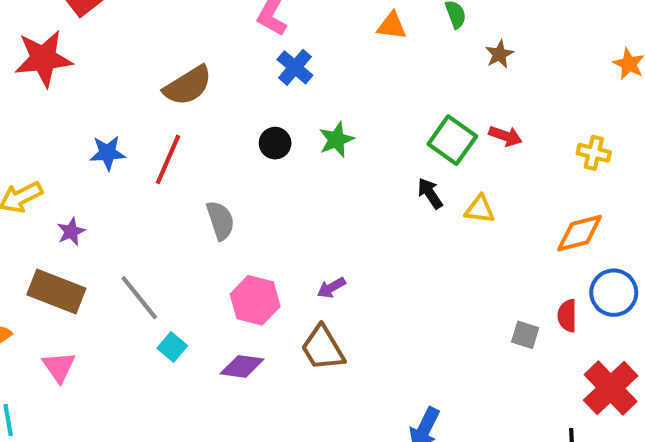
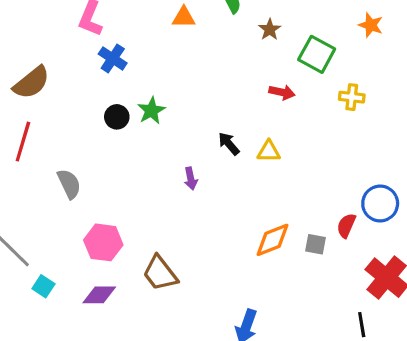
green square: (452, 140) -> (317, 54), moved
black circle: (275, 143) -> (117, 117), moved
orange diamond: (580, 233) -> (273, 240), moved
purple arrow: (331, 288) -> (191, 179), moved, turned -65
red semicircle: (567, 316) -> (346, 226), turned 30

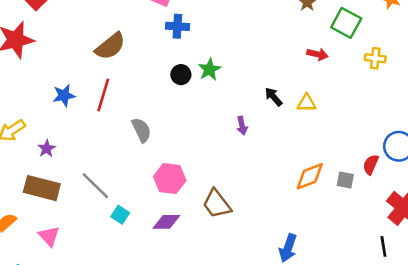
blue cross: (113, 58) -> (177, 26), turned -30

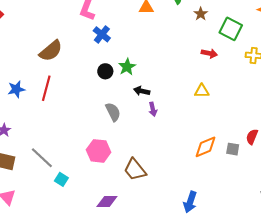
blue cross: (177, 26) -> (102, 34), turned 36
black arrow: (273, 97) -> (142, 91), moved, turned -35
gray semicircle: (141, 130) -> (113, 112), moved
purple diamond: (166, 222) -> (107, 201), moved

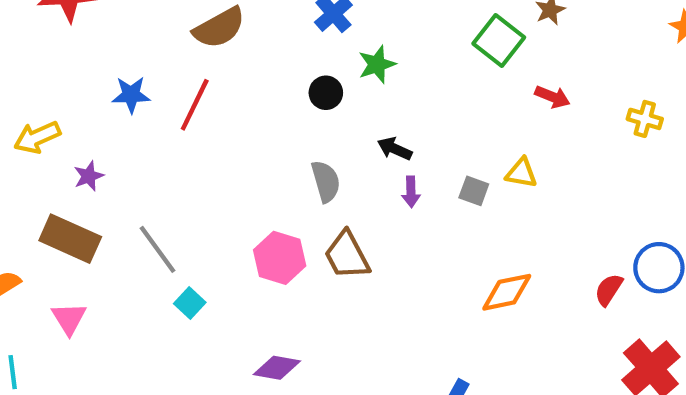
green square: (231, 29) -> (499, 40), moved
green star: (127, 67) -> (377, 64), moved
gray square: (233, 149) -> (474, 191), moved
brown trapezoid: (135, 170) -> (347, 255), moved

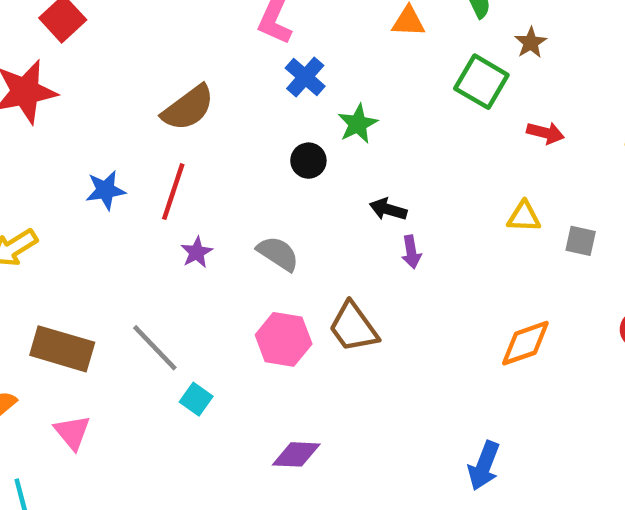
purple star: (89, 176) -> (197, 252), moved
gray semicircle: (326, 181) -> (278, 254), moved, turned -33
gray square: (474, 191) -> (581, 241), moved

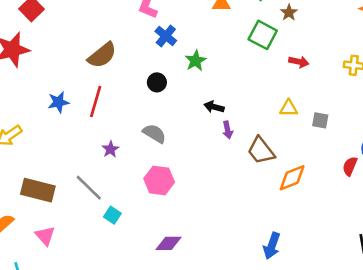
black circle: (308, 161) -> (157, 82), moved
purple star: (197, 252) -> (110, 149), moved
brown trapezoid: (353, 327) -> (261, 151), moved

